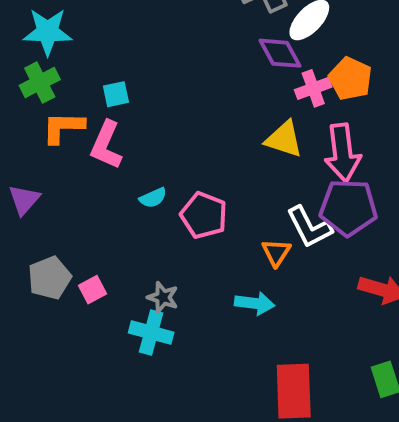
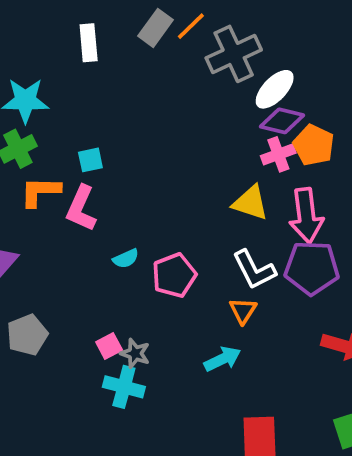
purple diamond: (280, 53) -> (282, 121), moved, turned -48
pink pentagon: (204, 215) -> (174, 275), turned 30
white L-shape: (309, 227) -> (254, 270), moved
pink square: (92, 290) -> (109, 346), moved
cyan arrow: (255, 303) -> (223, 359), turned -33

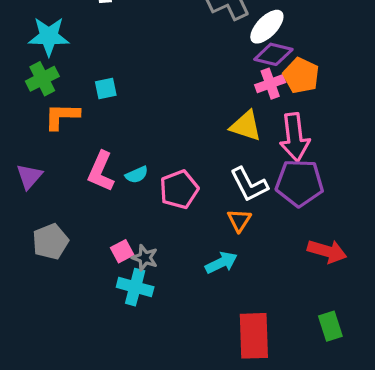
pink L-shape: (81, 208) -> (101, 171), moved

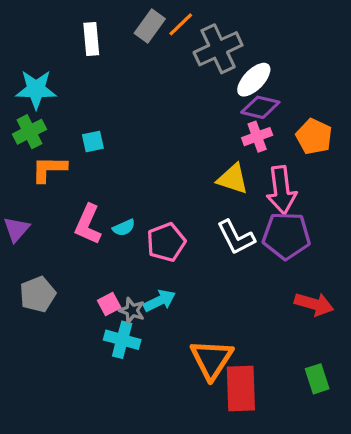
orange pentagon: (301, 75) -> (314, 137), moved
orange triangle: (239, 220) -> (212, 359), moved, size x1.8
cyan arrow: (221, 263) -> (160, 301), moved

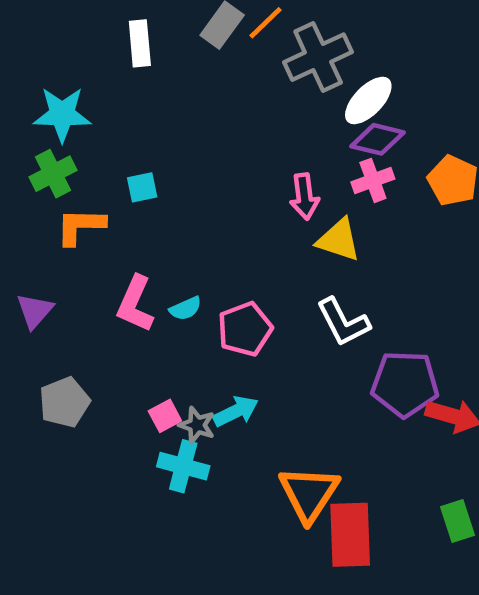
pink arrow: (281, 190) -> (304, 196), moved, size x0.7
purple pentagon: (286, 236) -> (405, 384), moved

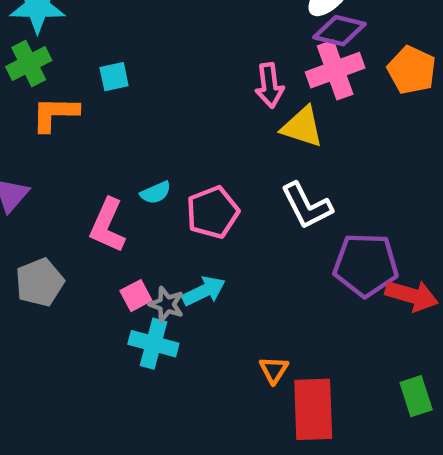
pink cross: (373, 180) -> (335, 70), size x1.4
pink L-shape: (135, 304) -> (107, 225), moved
orange triangle: (309, 494) -> (274, 370), size x0.5

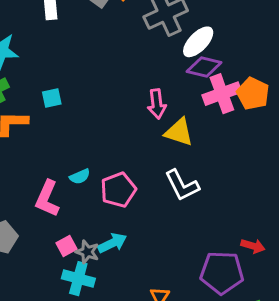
pink cross: (335, 70) -> (222, 94), moved
purple pentagon: (366, 265) -> (222, 273), moved
red arrow: (412, 296) -> (253, 246), size x0.7

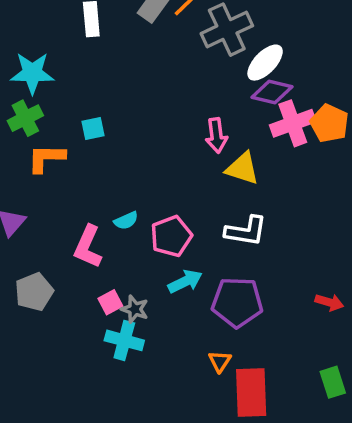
white L-shape: (182, 185) -> (246, 231), turned -54
cyan arrow: (112, 243) -> (185, 281), moved
purple pentagon: (222, 273) -> (237, 302), moved

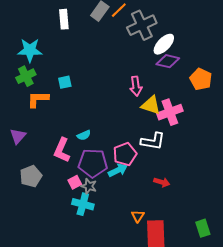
pink cross: (293, 123) -> (170, 112), moved
pink pentagon: (171, 236) -> (125, 154), moved
purple pentagon: (237, 302) -> (93, 163), moved
red arrow: (329, 302) -> (162, 182), moved

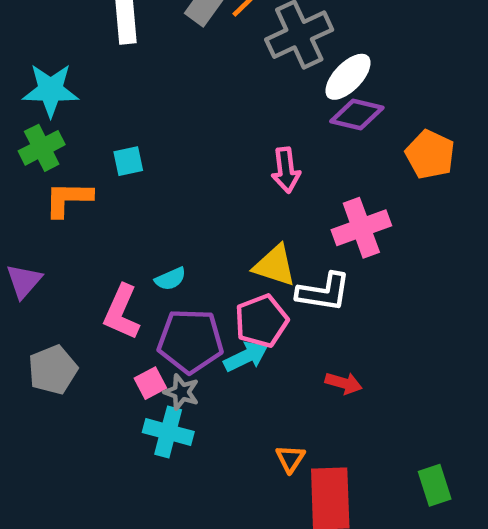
yellow triangle: (151, 105) -> (275, 265), moved

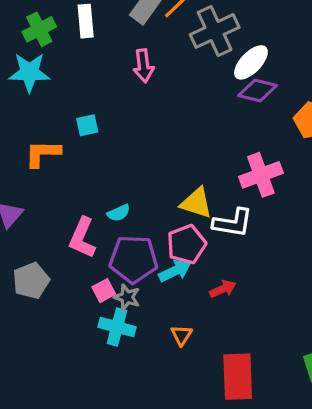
green cross: (42, 148) -> (39, 29), moved
pink arrow: (286, 170) -> (143, 66), moved
red arrow: (344, 383) -> (223, 289), moved, turned -40
orange triangle: (290, 459) -> (182, 335), moved

